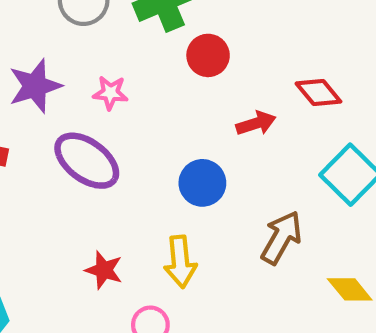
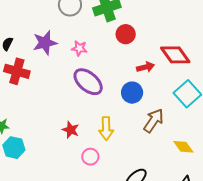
red diamond: (318, 93) -> (175, 55), size x1.4
purple ellipse: (87, 161) -> (88, 82), moved
blue circle: (202, 183) -> (132, 93), moved

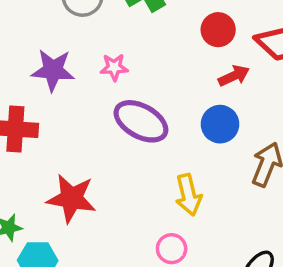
red circle: (126, 34) -> (218, 30), moved
purple star: (45, 43) -> (53, 70), turned 30
red star: (71, 130) -> (71, 198), moved, size x1.6

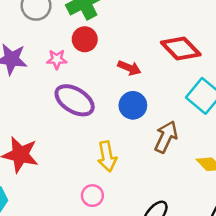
red circle: (218, 30) -> (85, 39), moved
red arrow: (234, 76) -> (129, 68), moved, turned 45

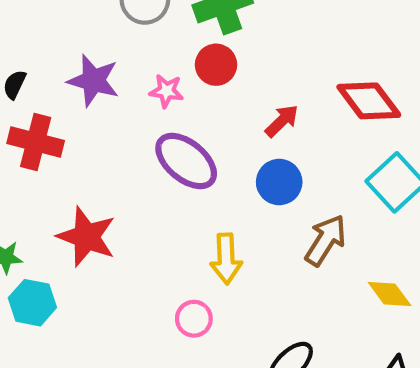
red arrow: (129, 68) -> (282, 121), turned -75

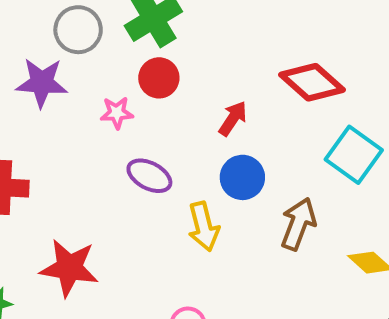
purple star: (93, 81) -> (42, 83), moved
purple ellipse: (186, 161) -> (149, 176), size x0.7
yellow arrow: (226, 259) -> (204, 226), moved

